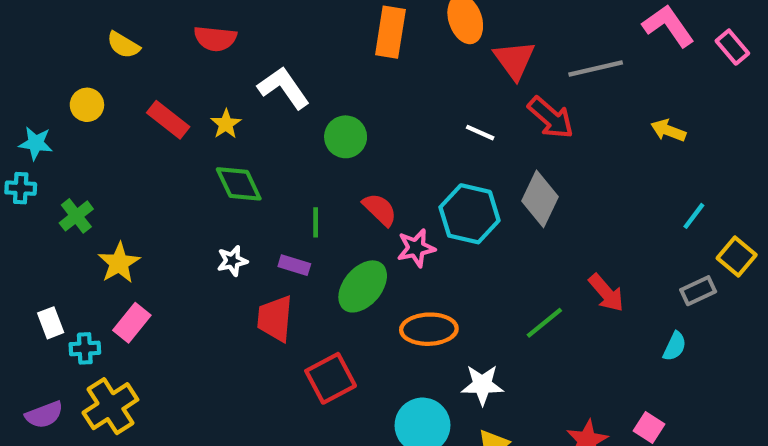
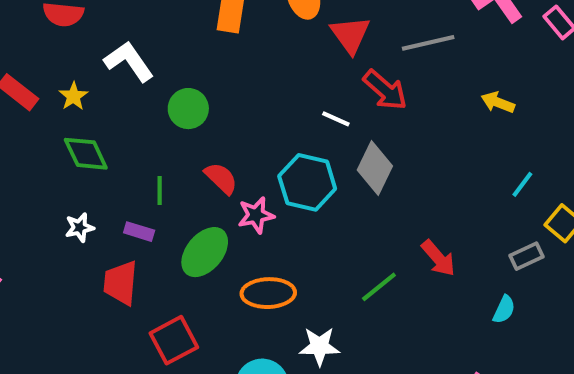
white line: (480, 133) -> (336, 119), moved

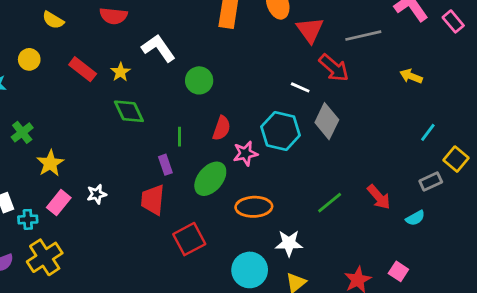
red semicircle: (221, 178) -> (222, 128), turned 65
white star: (80, 227) -> (97, 194), moved
purple rectangle: (139, 232) -> (165, 165), turned 54
red arrow: (438, 258) -> (379, 197), moved
cyan semicircle: (504, 309) -> (415, 218), turned 36

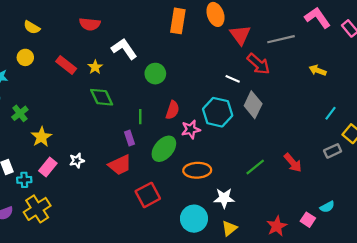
yellow semicircle: (53, 20) -> (32, 27), moved
red trapezoid: (153, 200) -> (120, 165), turned -120
cyan semicircle: (415, 218) -> (327, 207), moved

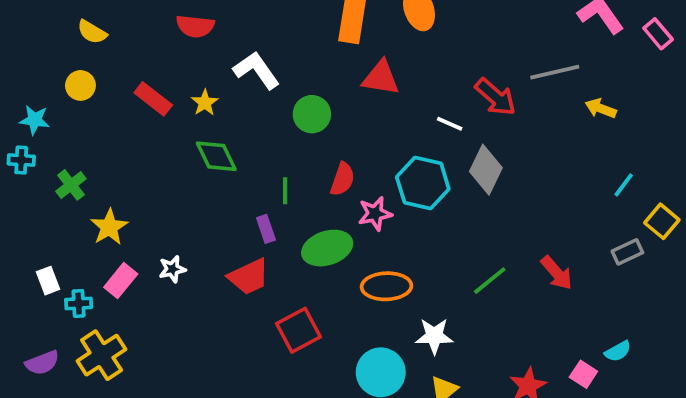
red triangle: (240, 35) -> (381, 78), moved, turned -45
gray line: (281, 39) -> (555, 72), moved
green ellipse: (164, 149) -> (327, 248), turned 32

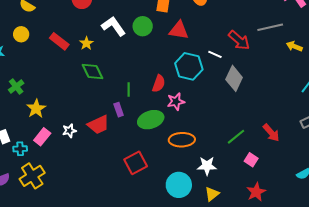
green circle: (312, 114) -> (143, 26), moved
cyan hexagon: (423, 183) -> (189, 66), moved
red trapezoid: (249, 277) -> (98, 125), moved
pink square: (583, 374) -> (251, 160), moved

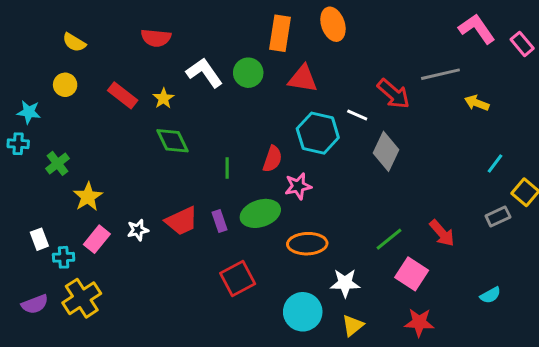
purple rectangle: (119, 110) -> (219, 221), moved
pink square: (251, 160) -> (412, 274), size x1.5
red star: (256, 192) -> (419, 322), turned 30

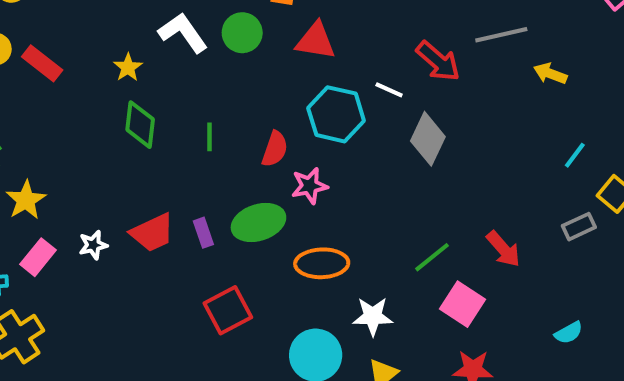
red rectangle: (123, 95) -> (42, 63), moved
green diamond: (173, 141) -> (140, 125), turned 32
green line: (227, 168) -> (209, 137), moved

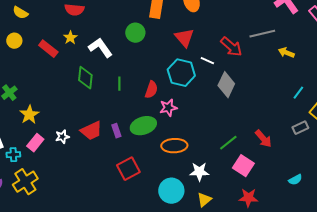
white L-shape: (183, 33) -> (100, 48), moved
red triangle: (316, 41) -> (184, 38), moved, turned 40
red rectangle: (42, 63) -> (48, 49), moved
yellow star: (128, 67) -> (70, 38), moved

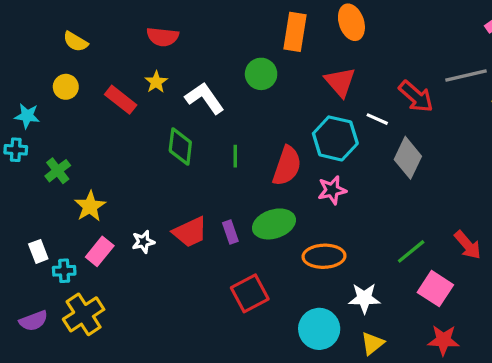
red semicircle: (151, 90) -> (287, 166), size x1.4
pink star: (168, 108) -> (332, 190), moved

